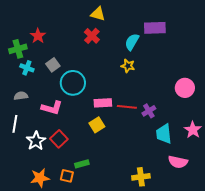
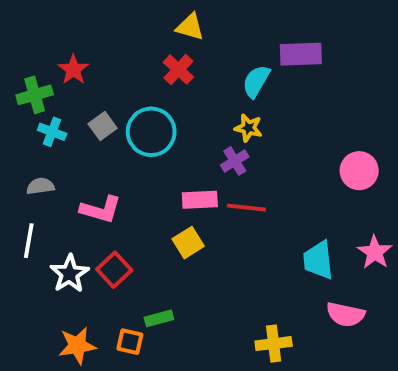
cyan circle: (73, 83) -> (151, 132), moved
purple cross: (149, 111) -> (235, 161), moved

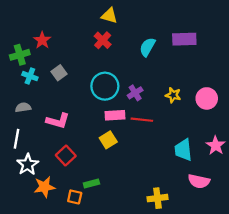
purple rectangle: (301, 54) -> (184, 39), moved
yellow star: (248, 128) -> (173, 95), moved
cyan circle: (151, 132) -> (105, 86), moved
white star: (70, 274) -> (28, 164), moved
orange star: (77, 346) -> (44, 187), moved

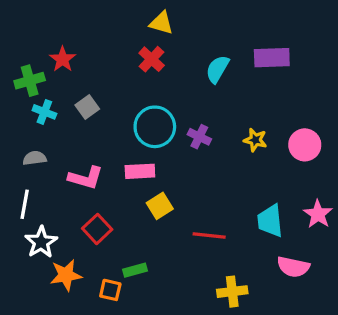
purple cross: (135, 93) -> (199, 137), turned -32
pink rectangle: (115, 115) -> (140, 171), moved
red line: (142, 120) -> (209, 236), moved

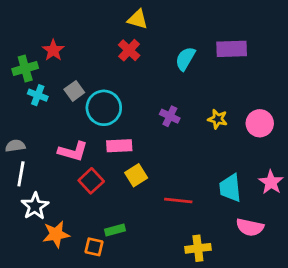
cyan circle: (155, 127) -> (104, 108), moved
gray semicircle: (35, 158) -> (15, 146), moved
red square: (97, 229) -> (91, 181), moved

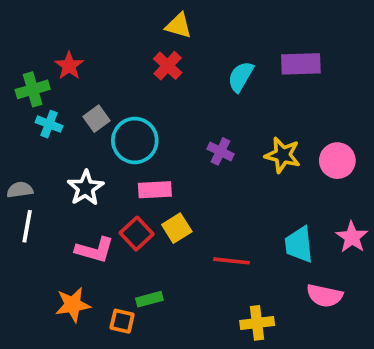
yellow star: (218, 119) -> (283, 155), size x1.4
pink L-shape: (73, 151) -> (95, 250), moved
red square: (91, 181) -> (137, 234), moved
white star: (35, 206) -> (86, 188), moved

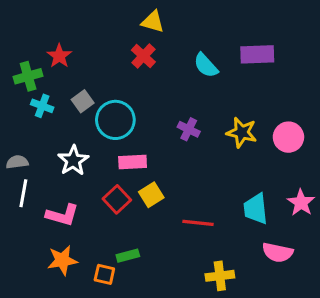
cyan semicircle: (241, 77) -> (206, 65), turned -72
pink L-shape: (95, 250) -> (62, 215), moved

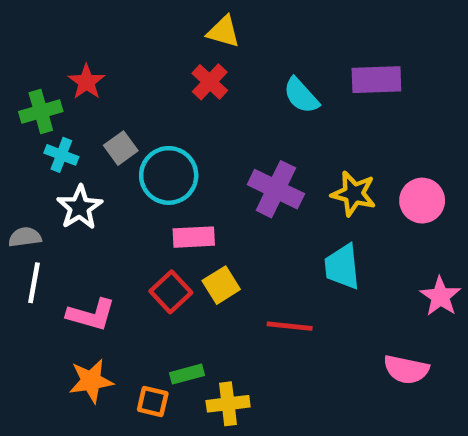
purple cross: (189, 129) -> (276, 189), size x1.6
white star: (73, 160) -> (80, 207), moved
cyan trapezoid: (256, 209) -> (342, 267), moved
yellow cross: (220, 276) -> (228, 404), moved

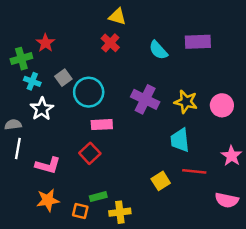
yellow square: (221, 285) -> (161, 181), moved
red line: (290, 326) -> (194, 171), moved
pink semicircle: (406, 370) -> (227, 200), moved

